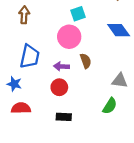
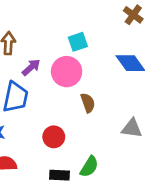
purple arrow: (61, 66) -> (31, 67), moved, turned 136
green semicircle: (110, 106) -> (89, 167), moved

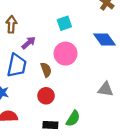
pink circle: (67, 72) -> (65, 54), moved
brown semicircle: (88, 103) -> (46, 70), moved

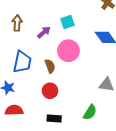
purple arrow: (29, 43) -> (44, 32), moved
green semicircle: (73, 119) -> (90, 112), moved

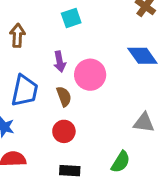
cyan square: (67, 22) -> (71, 18), moved
purple arrow: (44, 32) -> (60, 62), moved, turned 120

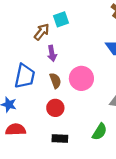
brown arrow: (17, 35) -> (42, 32), moved, turned 36
pink circle: (90, 75) -> (81, 78), moved

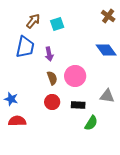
brown arrow: (42, 32) -> (33, 21), moved
blue trapezoid: (25, 76) -> (25, 47), moved
black rectangle: (60, 139) -> (78, 105), moved

